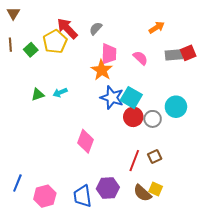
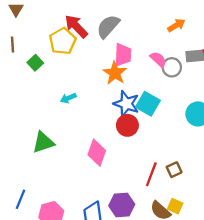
gray semicircle: (96, 28) -> (108, 26), size x1.6
green square: (31, 50) -> (35, 63), moved
green triangle: (38, 95) -> (43, 142), moved, size x1.5
red circle: (133, 117) -> (127, 125), moved
gray circle: (153, 119) -> (172, 67), moved

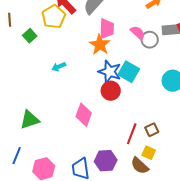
green triangle: (43, 142) -> (30, 120), moved
yellow square: (175, 206) -> (149, 153), moved

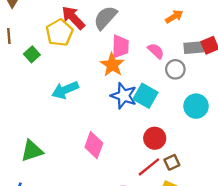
gray circle: (150, 40) -> (175, 69), moved
cyan arrow: (59, 67) -> (65, 90), size x1.6
red circle: (111, 91) -> (155, 138), moved
red line: (132, 134) -> (149, 167), turned 30

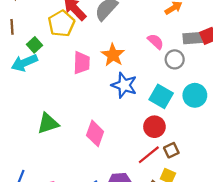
pink trapezoid: (120, 46) -> (82, 63), moved
cyan arrow: (65, 90) -> (24, 63), moved
cyan square: (146, 96) -> (161, 96), moved
green triangle: (32, 151) -> (48, 123), moved

